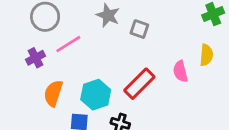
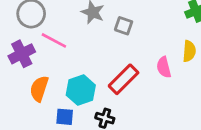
pink line: (68, 44) -> (54, 40), turned 60
purple cross: (36, 58) -> (22, 54), size x1.4

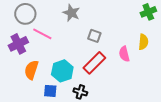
gray square: (124, 26) -> (94, 36), moved

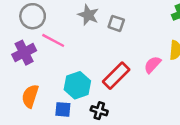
gray square: (94, 36) -> (116, 23), moved
pink semicircle: (124, 54) -> (152, 65), turned 56
orange semicircle: (31, 70) -> (30, 96), moved

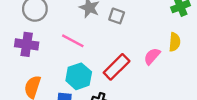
pink line: (53, 40) -> (73, 41), moved
purple cross: (24, 53) -> (27, 44), turned 35

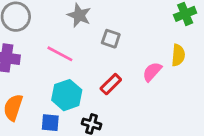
gray square: (117, 16) -> (111, 39), moved
red rectangle: (117, 67) -> (111, 84), size x0.7

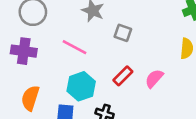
pink semicircle: (152, 72) -> (154, 78), moved

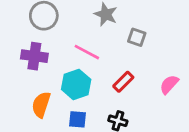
red rectangle: (123, 76) -> (123, 82), moved
cyan hexagon: (81, 86) -> (76, 84), moved

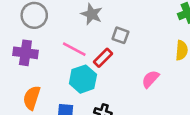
red rectangle: (123, 82) -> (103, 58), moved
cyan hexagon: (76, 84) -> (83, 79), moved

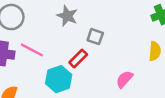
pink line: (74, 49) -> (32, 50), moved

